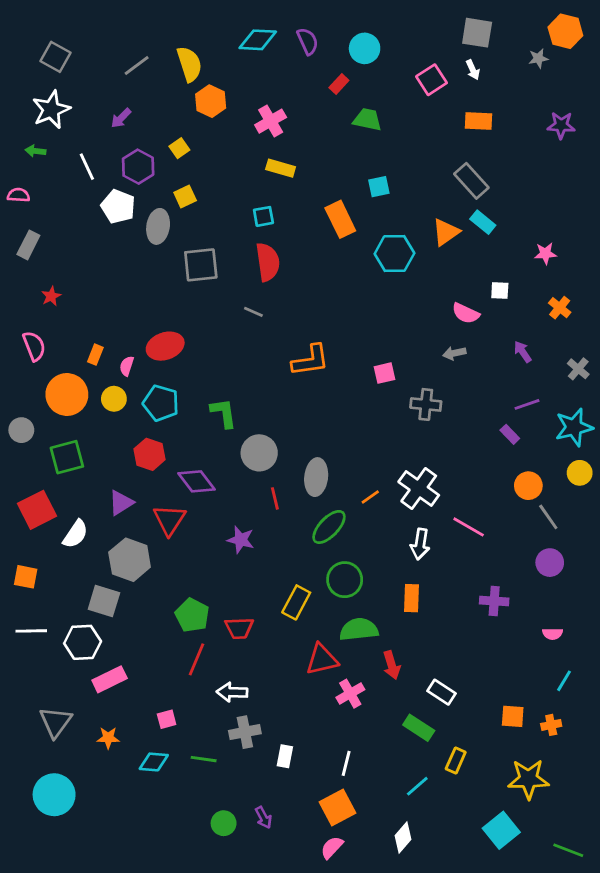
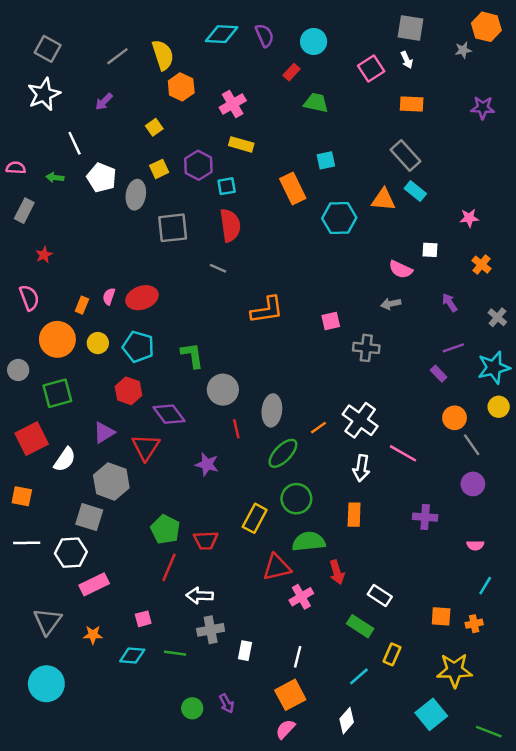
green arrow: (36, 151) -> (55, 178), moved
purple hexagon: (138, 167) -> (198, 165), moved
orange triangle: (446, 232) -> (383, 200), turned 40
pink semicircle: (127, 366) -> (109, 296), moved

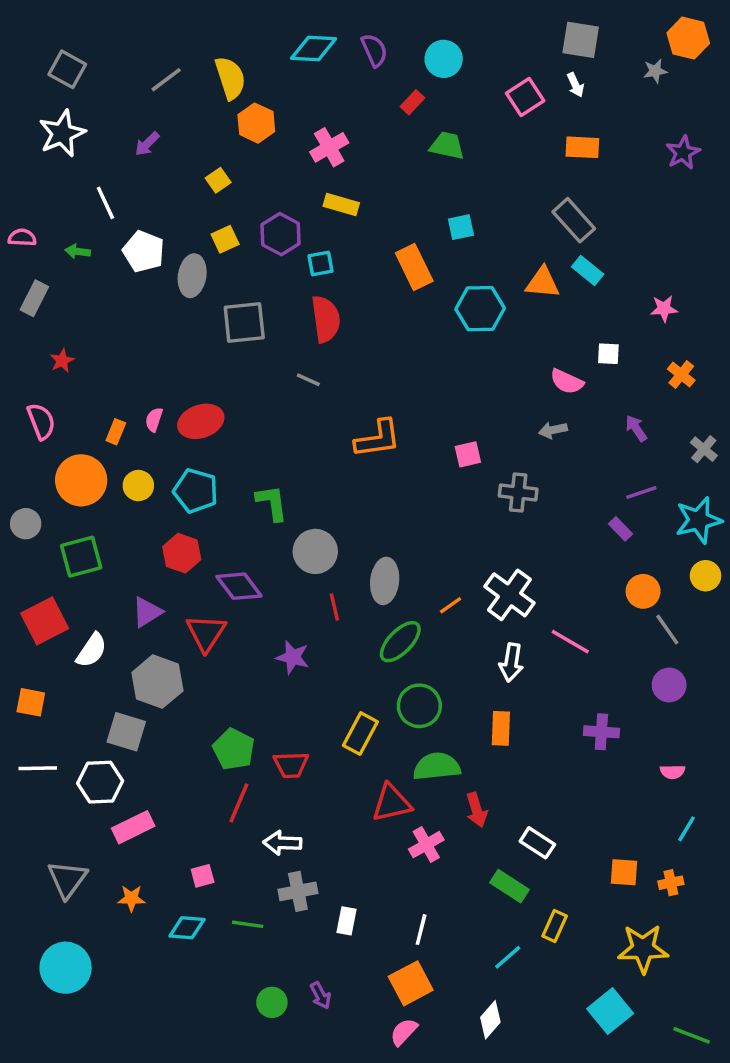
purple star: (483, 108) -> (683, 153), turned -30

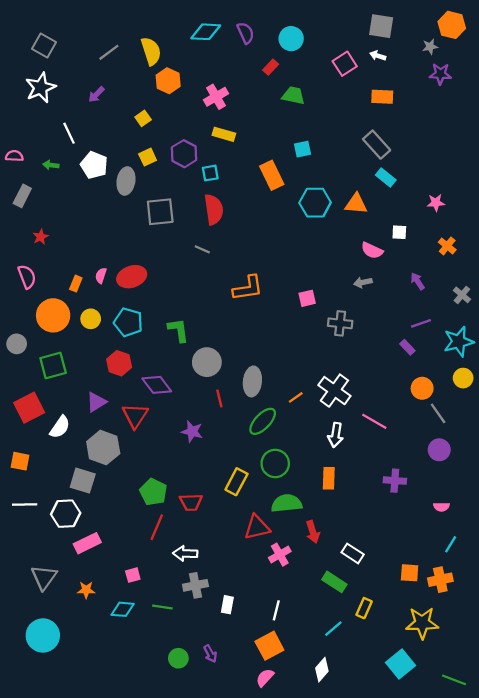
white arrow: (575, 85) -> (378, 56), turned 133
purple star: (683, 153) -> (440, 74), moved, turned 30
orange triangle: (542, 283) -> (356, 204), moved
orange cross: (671, 883) -> (440, 580), size x1.5

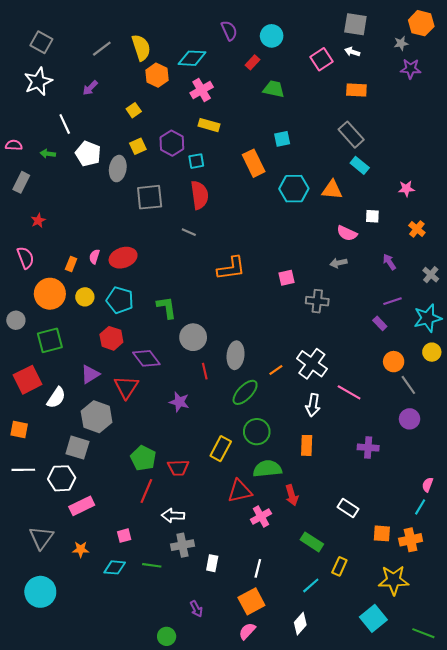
cyan diamond: (206, 32) -> (192, 58), moved
pink semicircle: (441, 507) -> (428, 485), moved, turned 112
white rectangle: (353, 553) -> (348, 508), moved
green circle: (178, 658) -> (167, 636), moved

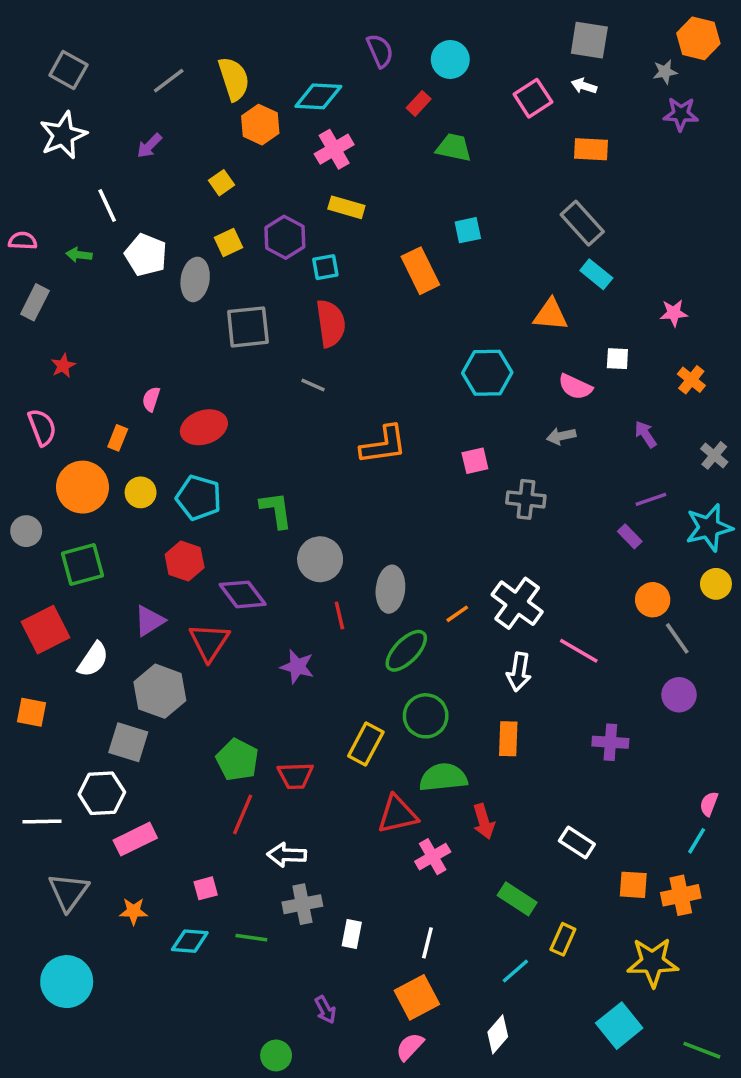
cyan hexagon: (294, 189) -> (487, 373), moved
pink semicircle: (94, 257) -> (151, 399), moved
white line: (23, 470) -> (42, 821), moved

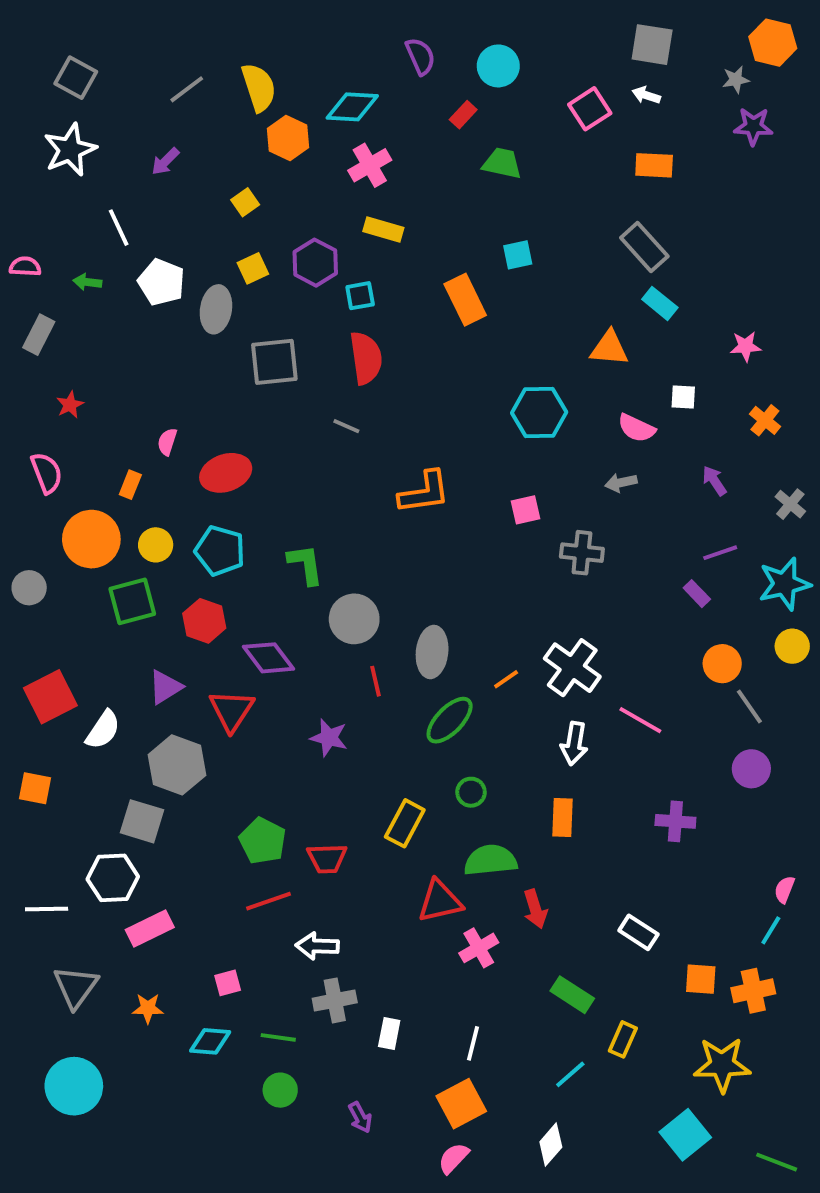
green square: (82, 565) -> (132, 601), moved
green circle: (426, 716) -> (471, 792), size x0.6
red line: (243, 814) -> (269, 901), turned 48
green circle: (276, 1055) -> (280, 1090), moved

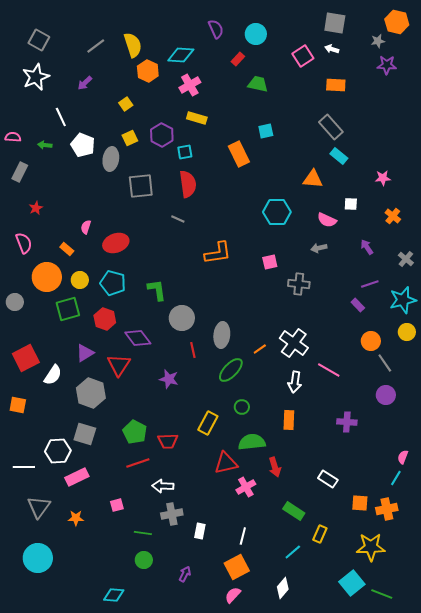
orange rectangle: (130, 485) -> (67, 249), turned -72
gray square: (142, 821) -> (85, 434), moved
cyan diamond: (210, 1041) -> (114, 595), moved
purple arrow: (360, 1117) -> (185, 574), turned -126
green line: (777, 1162) -> (382, 594), moved

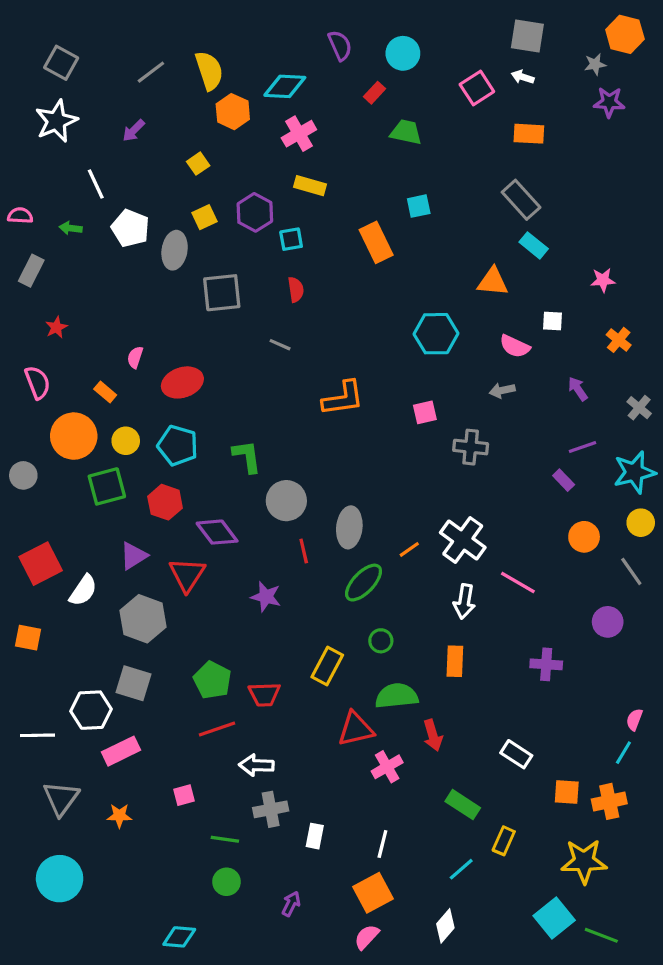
red semicircle: (188, 184) -> (296, 290), size x0.6
gray line: (385, 363) -> (631, 571), moved

